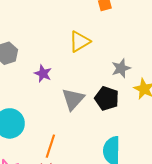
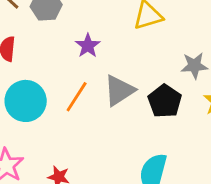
orange line: (50, 146) -> (77, 97), moved

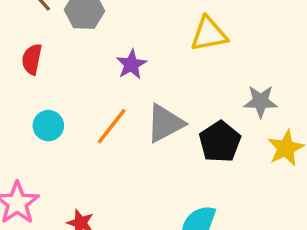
cyan circle: (26, 101) -> (48, 126), size x0.6

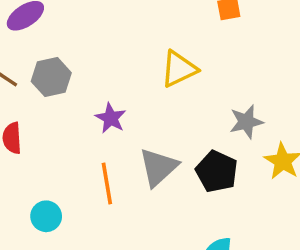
cyan circle: (48, 126) -> (46, 216), moved
orange line: (112, 126) -> (107, 183), turned -33

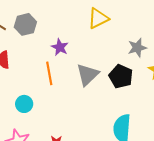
orange line: (107, 183) -> (49, 73), moved

